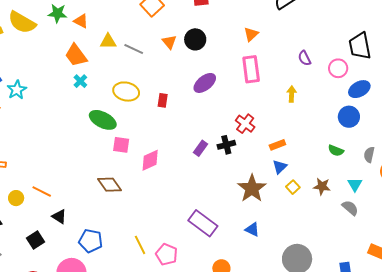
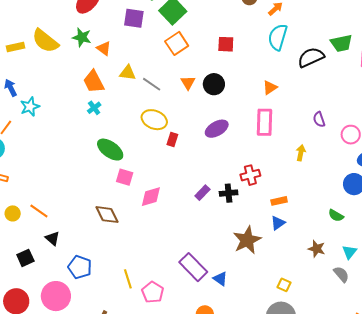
yellow ellipse: (126, 92) -> (154, 120), moved
red cross: (245, 124) -> (250, 175), turned 30
yellow square: (293, 187) -> (284, 285), moved, turned -32
blue triangle: (252, 229) -> (220, 279), moved

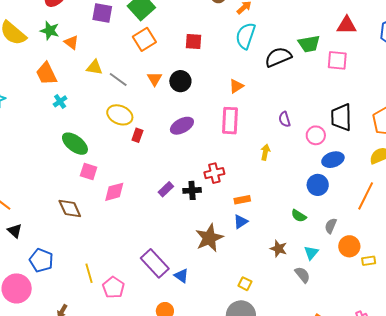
orange trapezoid: (94, 82) -> (46, 74), moved

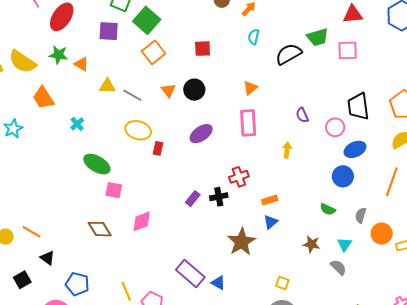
cyan semicircle: (246, 36) -> (254, 37), size x0.6
orange trapezoid: (46, 74) -> (43, 98), moved
pink diamond: (114, 192) -> (142, 221), moved

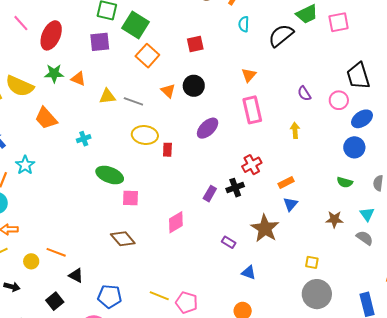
cyan cross: (77, 124) -> (84, 139), turned 32
cyan star: (13, 129) -> (25, 165), moved
pink diamond: (142, 221) -> (176, 222), moved
purple rectangle: (190, 274) -> (229, 242), moved, size x0.5
yellow line: (126, 291) -> (159, 296), turned -36

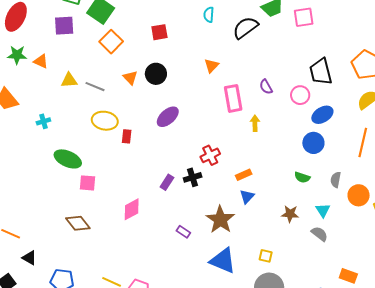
pink rectangle: (252, 110) -> (233, 98), moved
blue triangle: (249, 272) -> (223, 261), moved, size x1.8

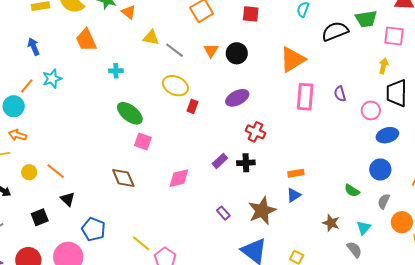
orange triangle: (211, 66) -> (292, 59), size x1.8
yellow arrow: (255, 123) -> (383, 66), moved
blue circle: (313, 143) -> (380, 169), moved
red cross: (210, 155) -> (255, 132), moved, turned 36

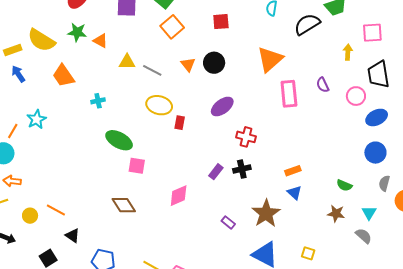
pink square: (394, 36) -> (372, 33), moved
blue arrow: (34, 47) -> (18, 74), moved
yellow arrow: (383, 66) -> (348, 52), moved
green semicircle: (352, 191) -> (344, 185), moved
blue triangle: (294, 195) -> (294, 193), turned -35

